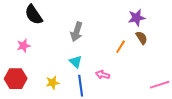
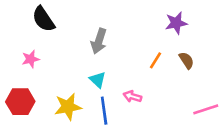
brown semicircle: (142, 38) -> (186, 60), moved
yellow star: (53, 83) -> (68, 107), size x1.5

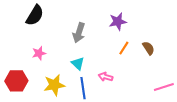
black semicircle: (43, 19) -> (35, 15), turned -115
purple star: (176, 23) -> (118, 21), moved
pink star: (31, 59) -> (39, 53), moved

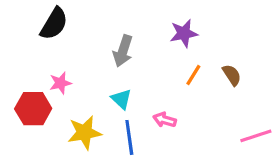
red hexagon: (16, 81) -> (33, 109), moved

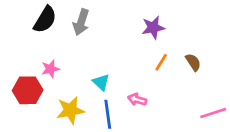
gray arrow: (123, 51) -> (81, 22), moved

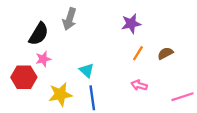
black semicircle: (45, 20) -> (39, 34), moved
brown semicircle: (193, 62) -> (165, 53), turned -84
pink arrow: (137, 100) -> (139, 85), moved

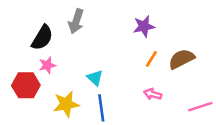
brown semicircle: (165, 53) -> (181, 59), size x1.5

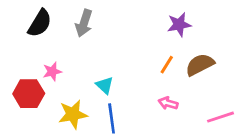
purple star: (144, 26) -> (179, 25), moved
black semicircle: (42, 38) -> (40, 23), moved

